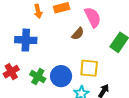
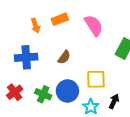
brown semicircle: (78, 34) -> (64, 57), moved

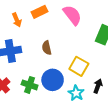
brown semicircle: (64, 57) -> (47, 48), turned 136
yellow square: (96, 79) -> (79, 66), turned 36

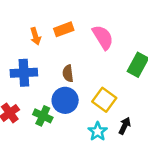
blue circle: (53, 80) -> (65, 100), moved

